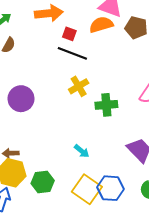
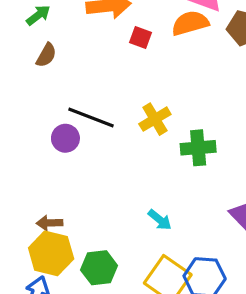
black line: (72, 53) -> (91, 117), moved
purple circle: (21, 99) -> (65, 138), size x0.7

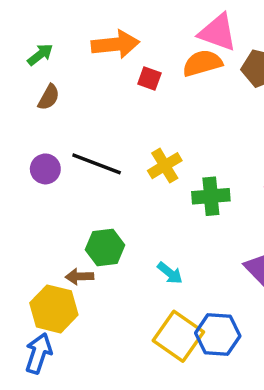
purple circle: (65, 138) -> (45, 169), moved
brown arrow: (49, 223) -> (79, 276), moved
green hexagon: (99, 268) -> (105, 247), moved

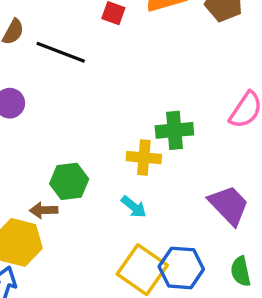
black line: (97, 164) -> (61, 52), moved
yellow cross: (165, 166) -> (144, 158), moved, turned 36

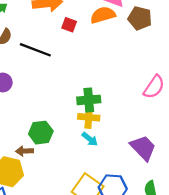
green cross: (174, 130) -> (89, 100), moved
cyan arrow: (134, 207) -> (90, 139), moved

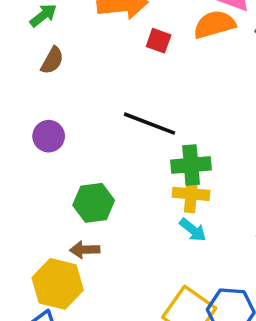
black line: (35, 50) -> (150, 124), moved
green hexagon: (41, 133) -> (94, 203), moved

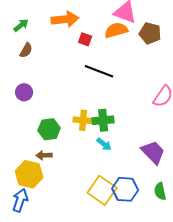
black line: (150, 124) -> (99, 71), moved
green cross: (191, 165) -> (103, 120), moved
yellow cross: (191, 194) -> (83, 120), moved

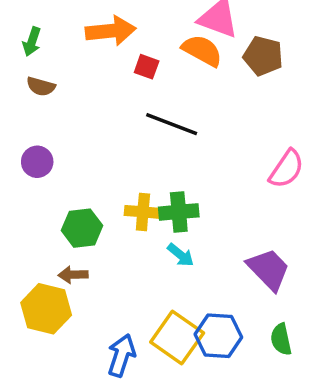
green arrow: (21, 25) -> (32, 42), turned 147
orange semicircle: (116, 30) -> (202, 51), turned 45
brown semicircle: (26, 50) -> (41, 86), turned 77
blue arrow: (20, 200) -> (121, 355), moved

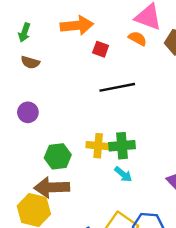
orange semicircle: (202, 51) -> (137, 38), size x0.7
black line: (172, 124) -> (117, 87), turned -32
brown arrow: (73, 275) -> (52, 187), size x1.8

